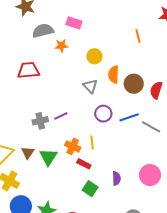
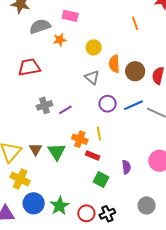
gray cross: (40, 121) -> (44, 105), moved

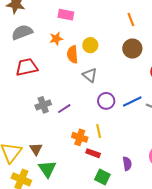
gray semicircle: (40, 26) -> (22, 32), moved
orange semicircle: (114, 64) -> (72, 54), moved
brown circle: (135, 71) -> (132, 48), moved
green triangle: (57, 152) -> (47, 169), moved

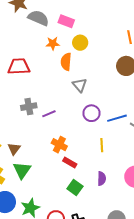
gray semicircle: (22, 32) -> (38, 18), moved, turned 35
yellow circle: (90, 45) -> (80, 43), moved
yellow line: (99, 131) -> (102, 145), moved

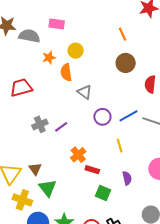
pink rectangle: (66, 21) -> (57, 24), moved
orange cross: (59, 145) -> (78, 155), turned 35

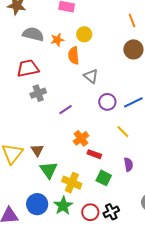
gray semicircle: (29, 36) -> (33, 34), moved
gray cross: (40, 124) -> (38, 93), moved
yellow line: (120, 146) -> (123, 132), turned -32
yellow cross: (22, 200) -> (72, 183), moved

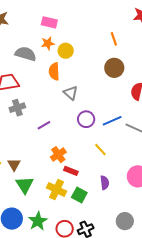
gray semicircle: (33, 34) -> (26, 54), moved
orange star: (57, 40) -> (48, 43), moved
yellow cross: (72, 183) -> (56, 190), moved

